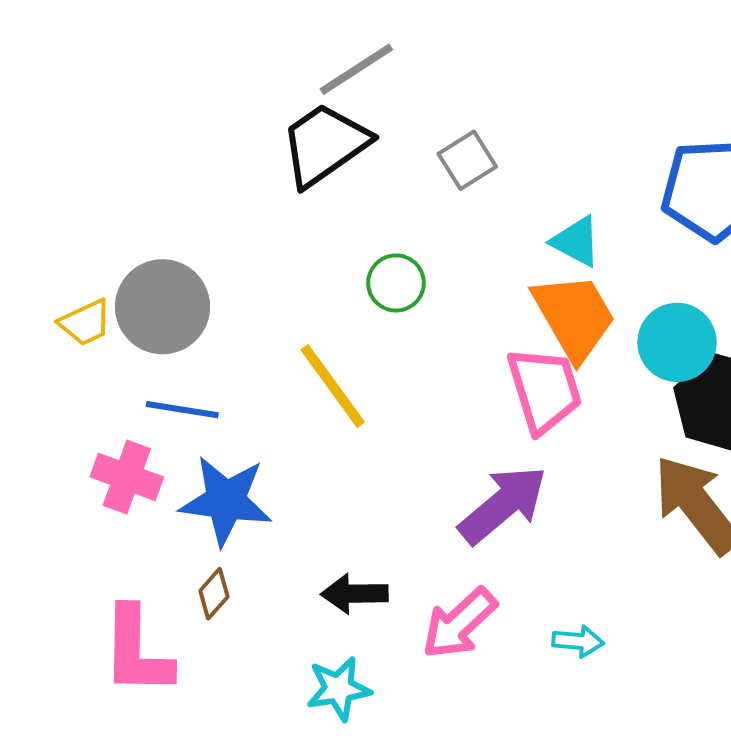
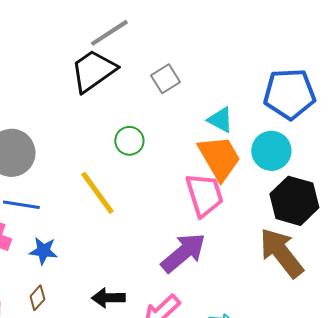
cyan circle: (677, 342) -> (271, 151), moved
blue star: (226, 501) -> (43, 251), size x0.6

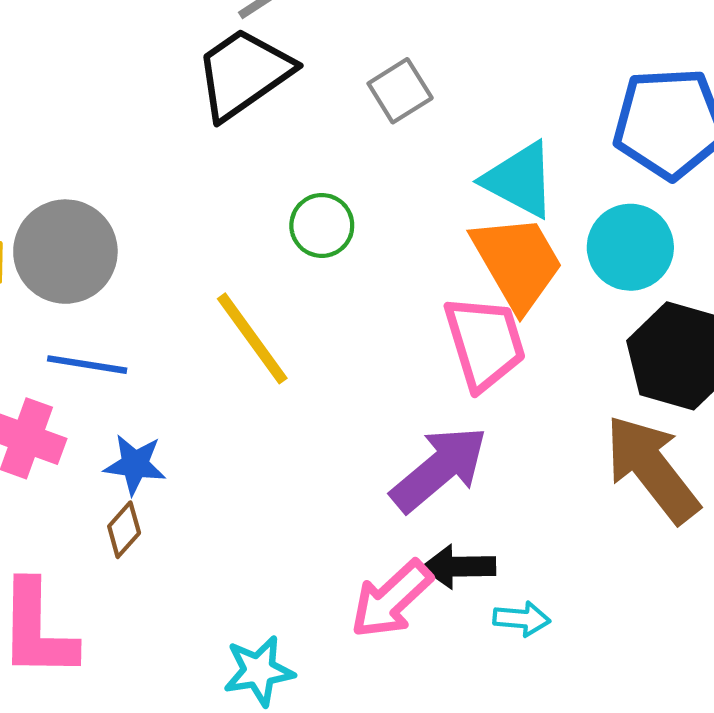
cyan triangle: (220, 120) -> (520, 180), size x1.4
brown diamond: (37, 298) -> (124, 530), moved
black arrow: (108, 298) -> (459, 567), moved

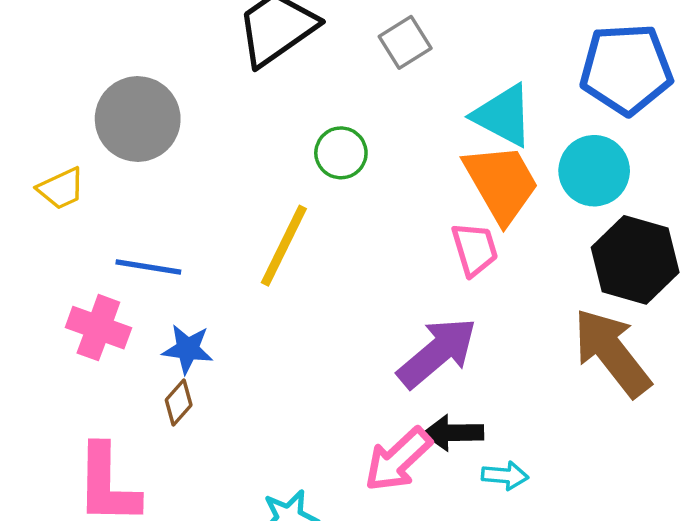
gray circle: (65, 252) -> (138, 119), moved
yellow line: (252, 338) -> (284, 246), turned 62
pink trapezoid: (485, 343) -> (475, 249), size x0.7

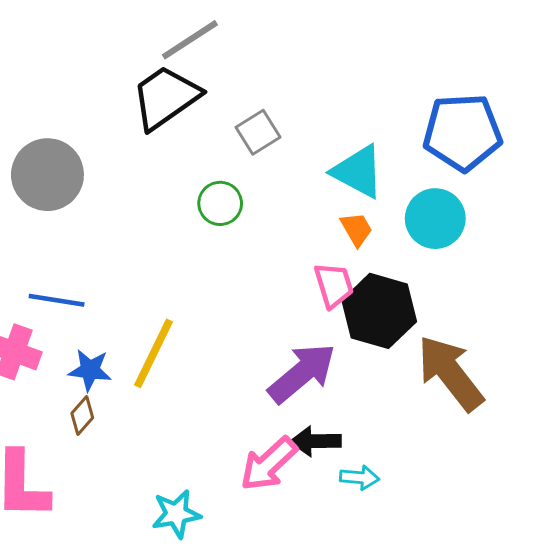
gray square: (405, 42) -> (258, 132), moved
orange trapezoid: (501, 183) -> (356, 229), size x0.5
yellow line: (284, 246) -> (153, 353), moved
black hexagon: (635, 260) -> (379, 311), moved

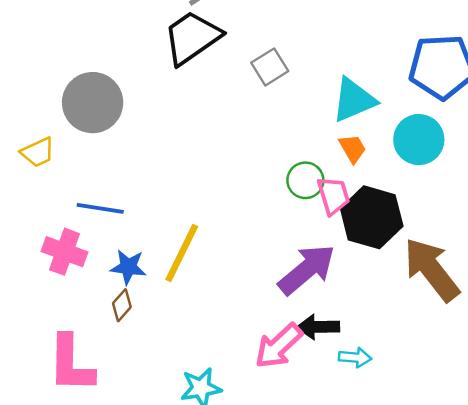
cyan triangle: (358, 172) -> (354, 100), turned -51
green circle: (220, 203) -> (305, 180), moved

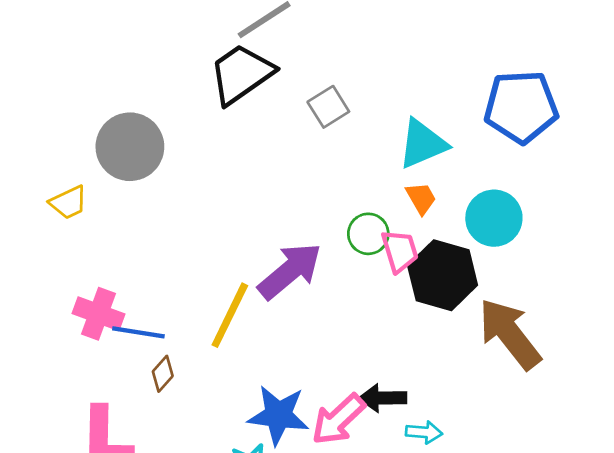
cyan circle: (419, 140) -> (494, 218), moved
blue line: (100, 208) -> (138, 332), moved
blue star: (128, 267) -> (278, 415), moved, size x1.5
purple arrow: (307, 270) -> (290, 271), moved

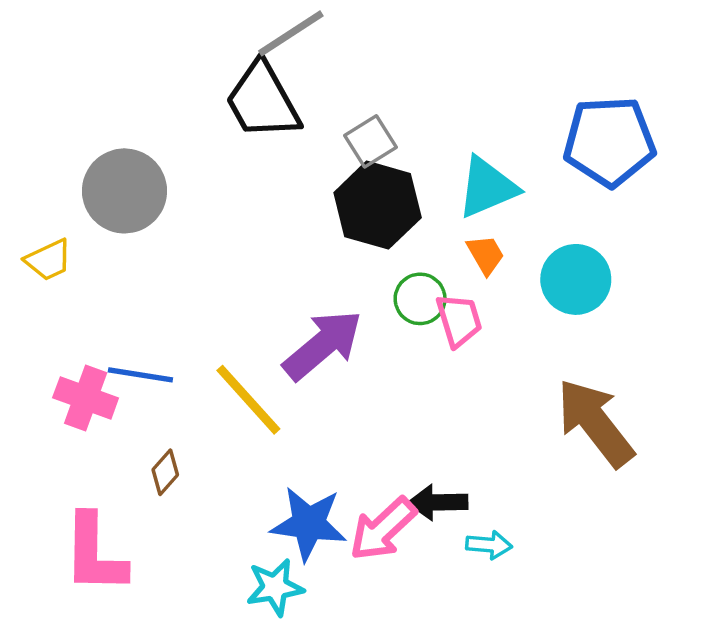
black trapezoid: (241, 74) -> (263, 101), turned -84
black hexagon: (443, 275) -> (378, 205), moved
yellow line: (230, 315) -> (248, 400), turned -68
blue line: (138, 332) -> (140, 375), moved

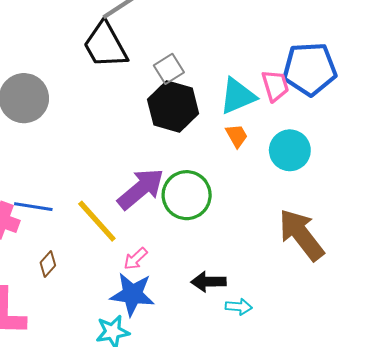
green circle: (420, 299) -> (187, 195), moved, size x1.6
pink trapezoid: (459, 320) -> (275, 86), moved
pink arrow: (383, 529) -> (136, 259), moved, size x0.6

